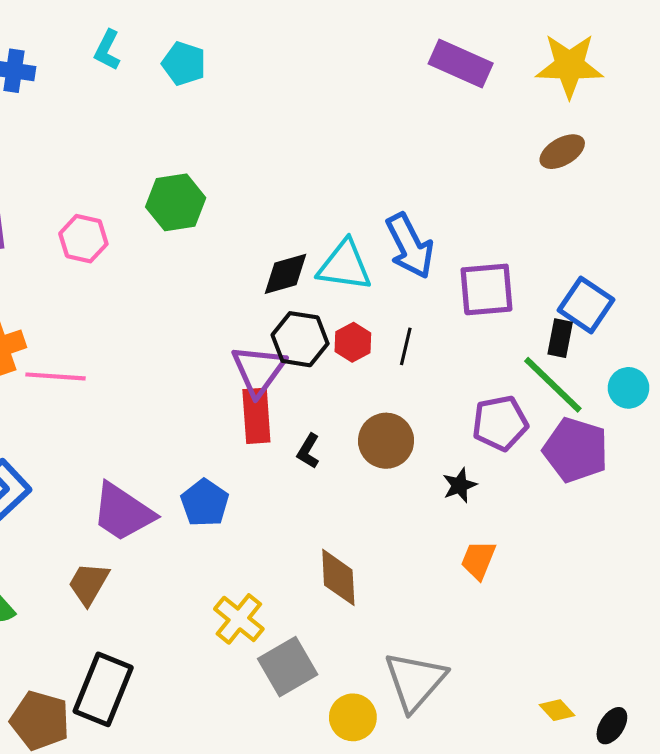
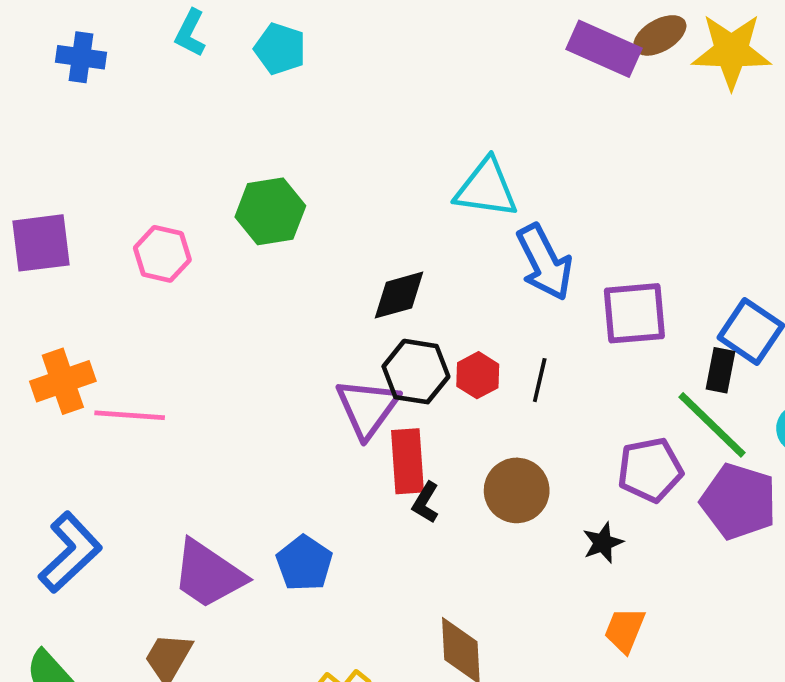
brown ellipse: (562, 152) -> (660, 35), moved
cyan triangle: (345, 266) -> (486, 188), moved
red rectangle: (256, 416) -> (407, 461), moved

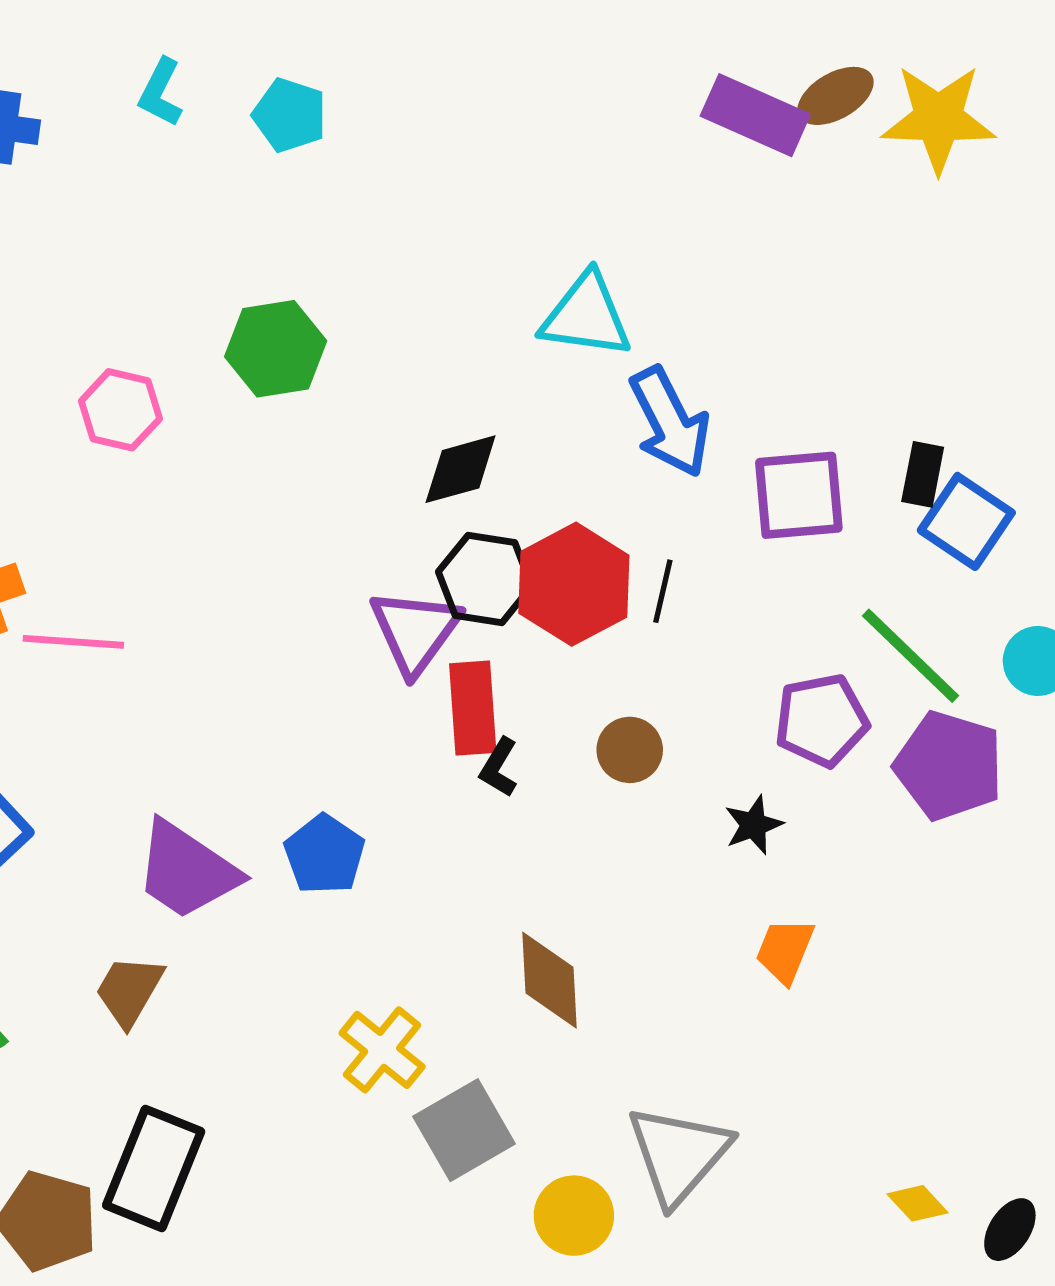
black rectangle: (720, 370) -> (923, 474), moved
red hexagon: (478, 375) -> (574, 584), size x1.8
brown circle: (517, 490) -> (630, 750), size x0.7

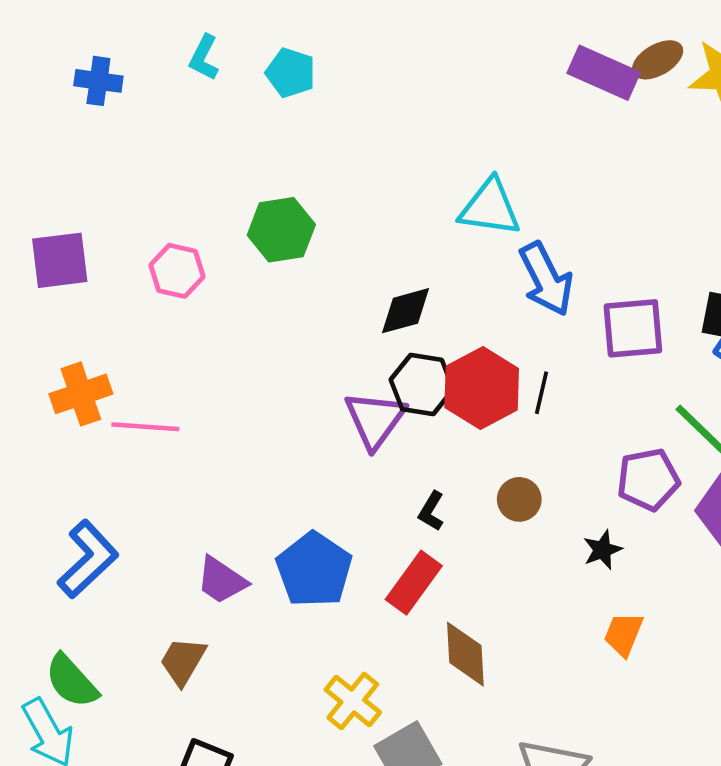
red rectangle: (473, 708) -> (414, 583), moved, turned 40
blue pentagon: (324, 855) -> (314, 570), size x1.4
purple trapezoid: (187, 870) -> (222, 580), size x0.7

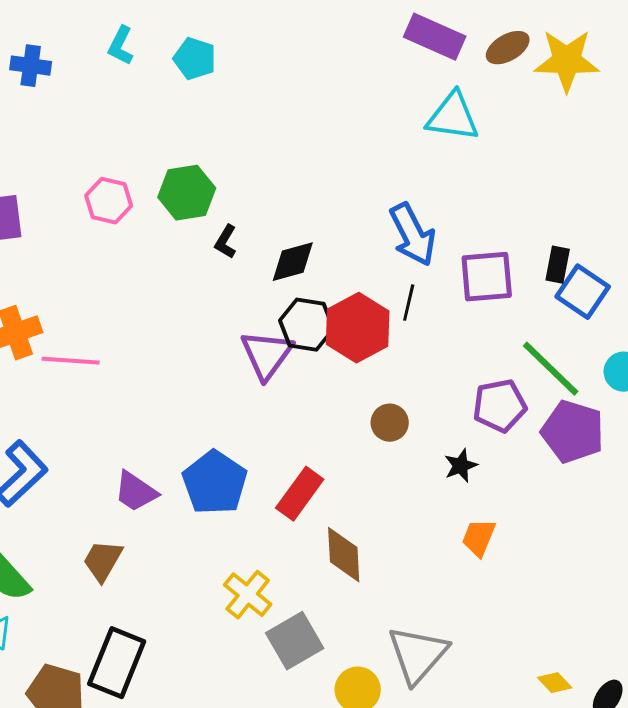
purple rectangle: (604, 73) -> (435, 37), moved
cyan triangle: (490, 208) -> (453, 117), moved
pink hexagon: (177, 271) -> (109, 201), moved
black line: (542, 393) -> (409, 303), moved
black L-shape: (431, 511) -> (226, 242), moved

